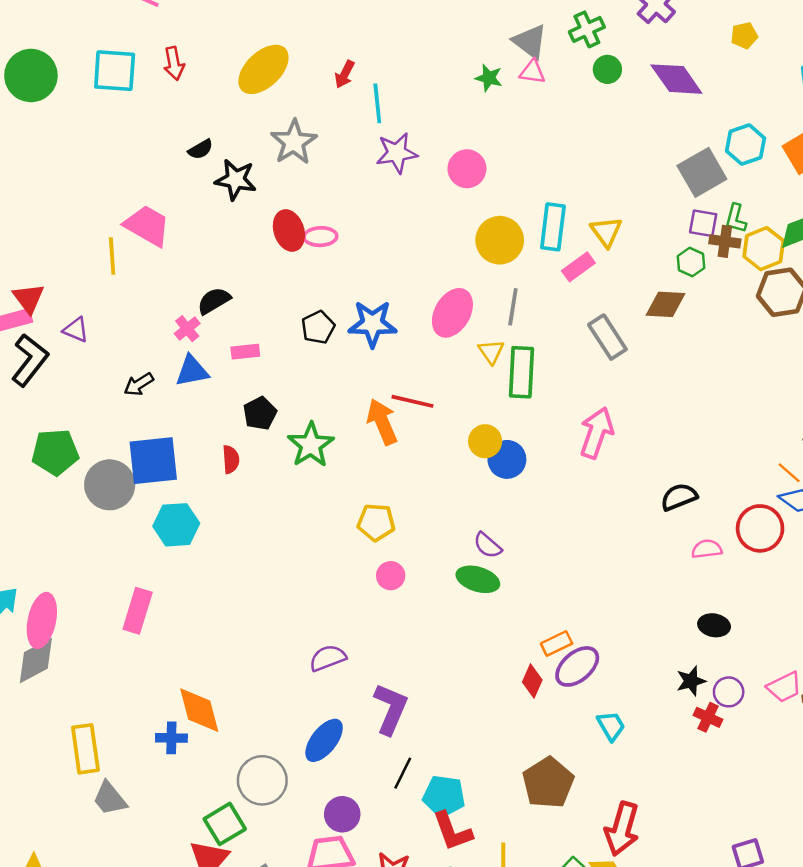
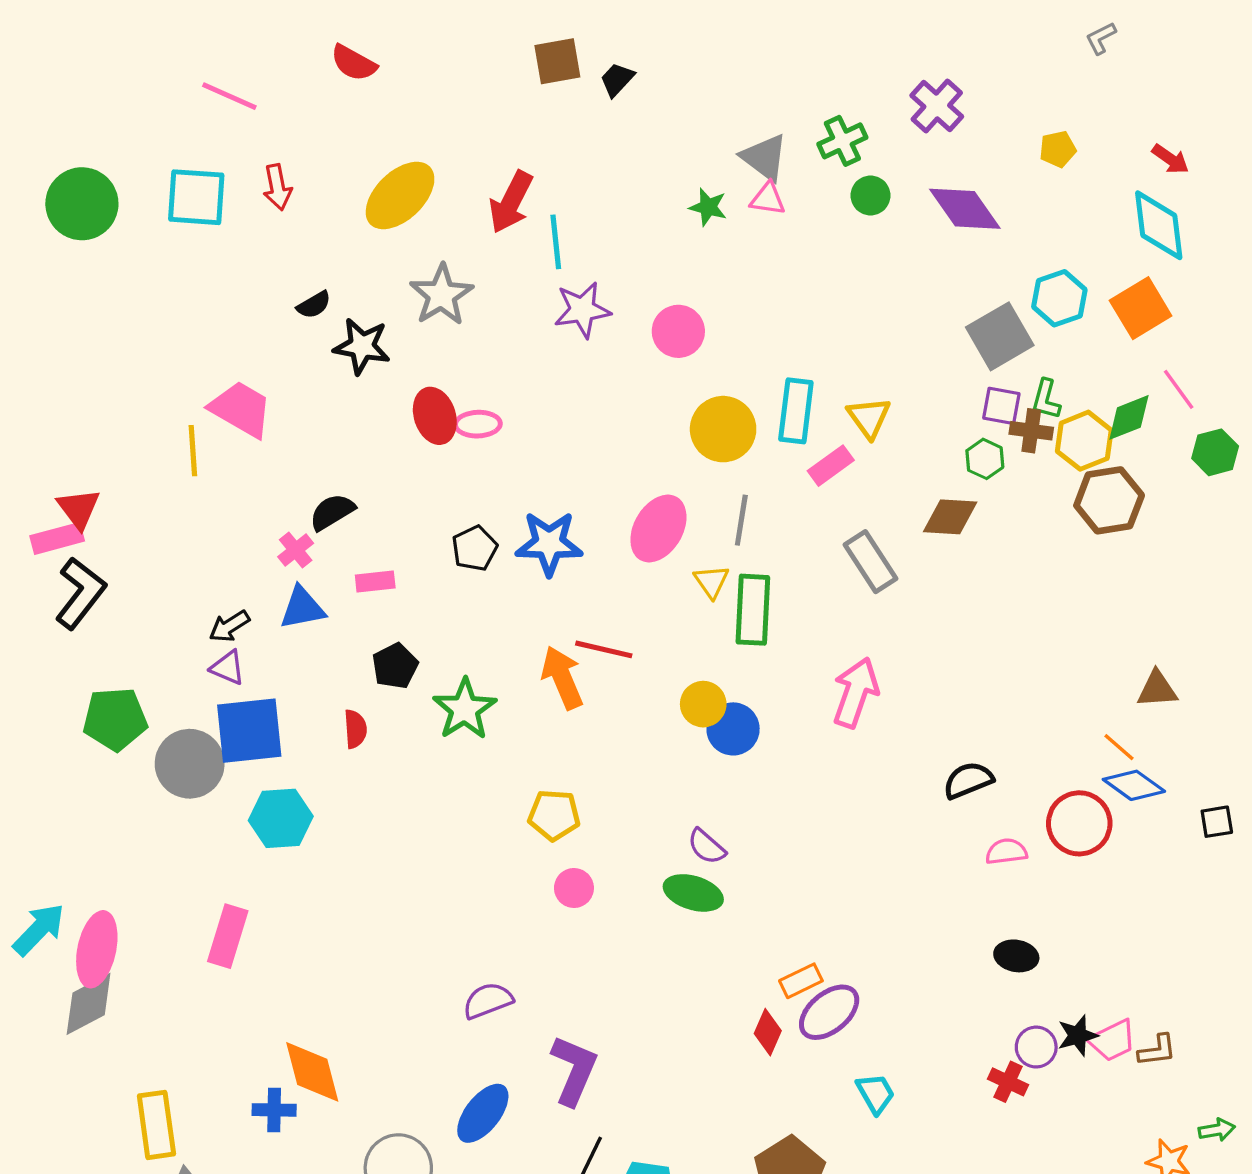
red arrow: (345, 74) -> (511, 202), size x1.6
purple triangle: (76, 330) -> (228, 668), moved
black star: (691, 681) -> (1078, 1035), moved

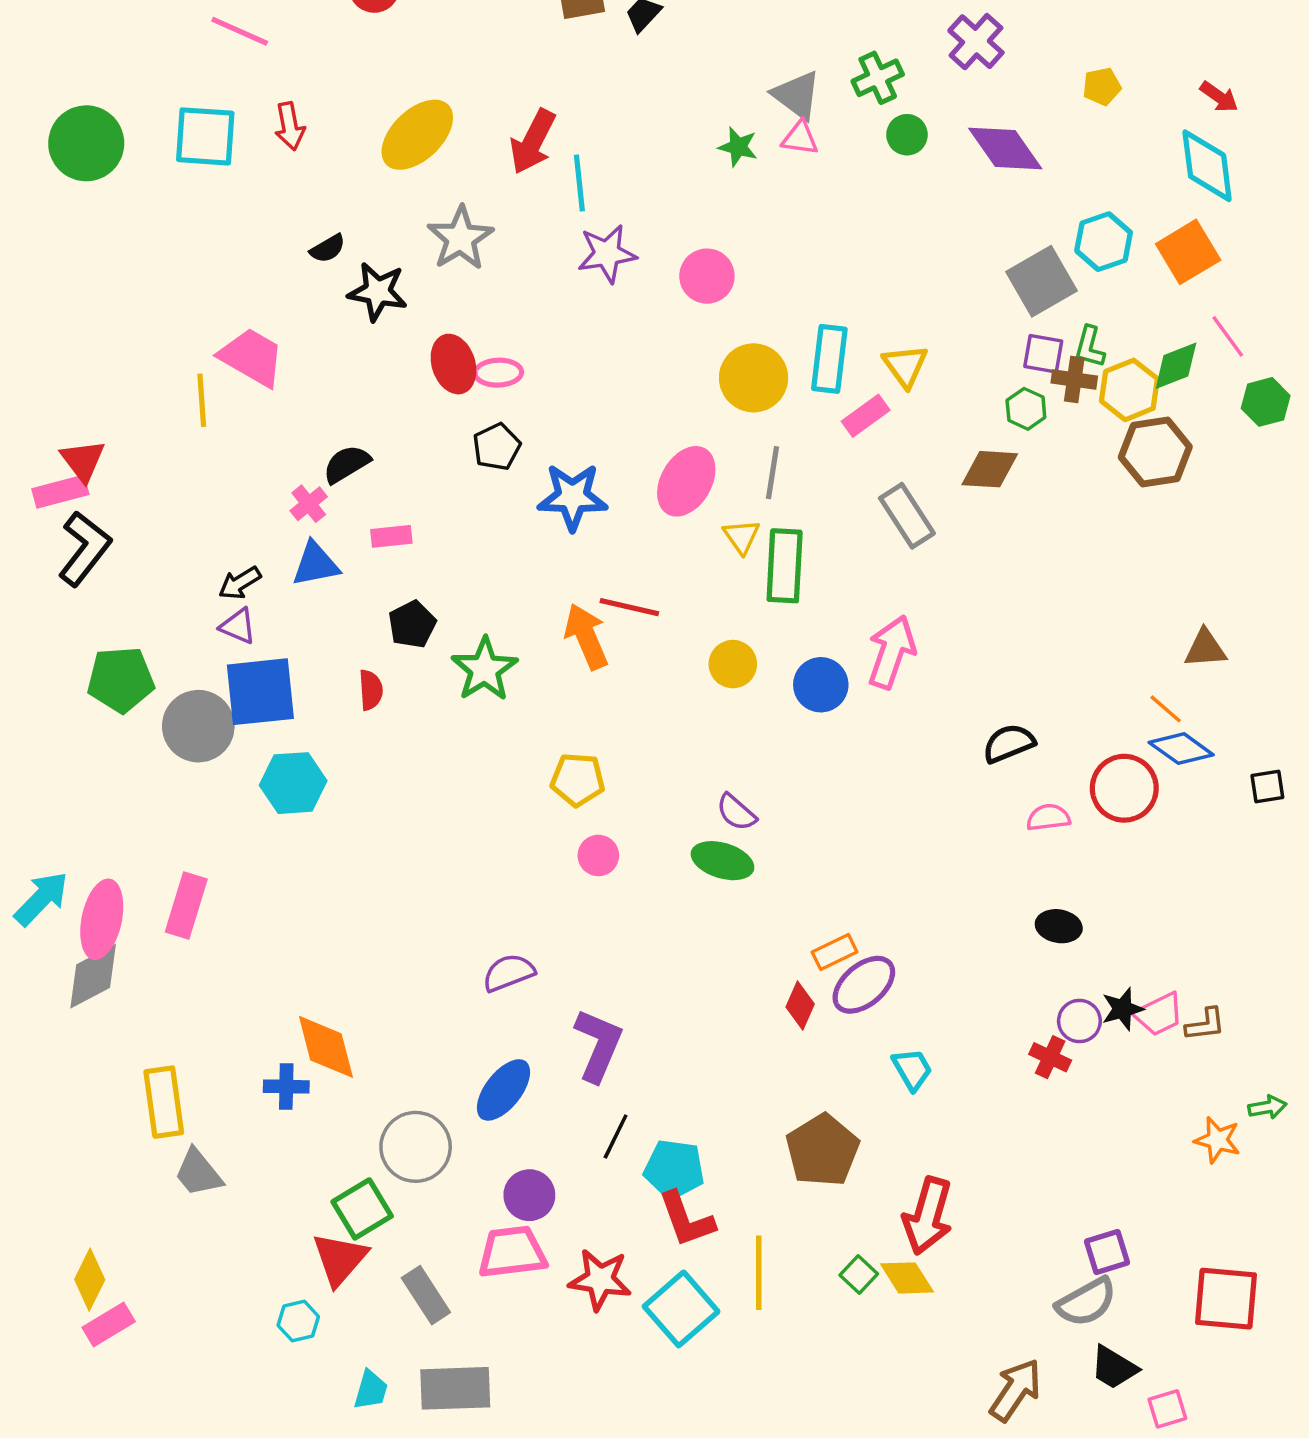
black pentagon: (475, 548) -> (497, 447), moved
blue circle: (733, 729) -> (821, 685), moved
pink rectangle: (228, 936) -> (186, 905), moved

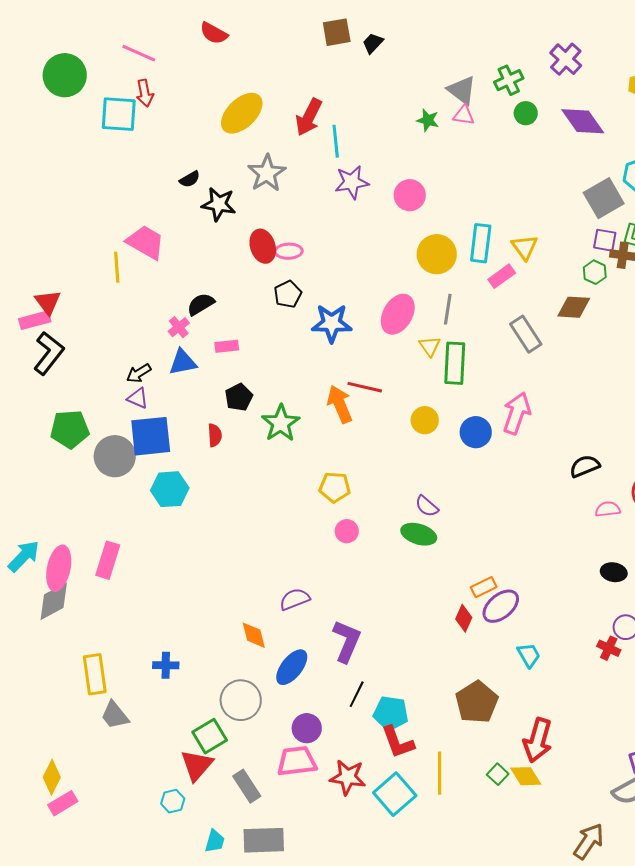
red arrow: (290, 126) -> (145, 93), moved
green circle: (86, 143) -> (65, 75), moved
orange diamond: (326, 1047) -> (254, 635), moved, size x0.7

